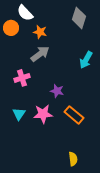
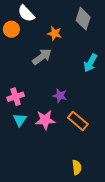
orange star: (40, 32) -> (55, 33), moved
pink cross: (22, 78) -> (16, 97), moved

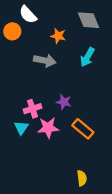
gray diamond: (83, 19) -> (88, 20), turned -40
gray arrow: (42, 57) -> (45, 60), turned 48
cyan arrow: (90, 63) -> (87, 57), moved
pink cross: (16, 97) -> (32, 109), moved

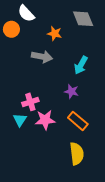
cyan arrow: (87, 57) -> (81, 65), moved
purple star: (64, 102) -> (71, 91), moved
yellow semicircle: (82, 178) -> (77, 154), moved, size x1.5

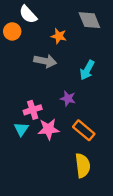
purple star: (71, 91) -> (68, 98), moved

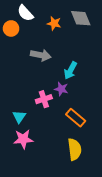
orange star: (59, 36) -> (54, 23), moved
cyan arrow: (87, 70) -> (70, 70), moved
pink cross: (33, 110) -> (44, 99), moved
pink star: (49, 129) -> (23, 139), moved

